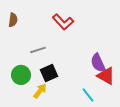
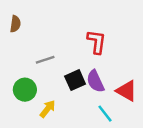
red L-shape: (63, 22) -> (97, 42), moved, turned -130
purple semicircle: (98, 63) -> (95, 81), moved
black square: (49, 73) -> (75, 80), moved

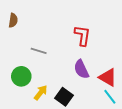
gray line: (45, 60) -> (39, 51), turned 35
black square: (75, 80) -> (64, 97), moved, turned -30
cyan line: (105, 114) -> (110, 97), moved

